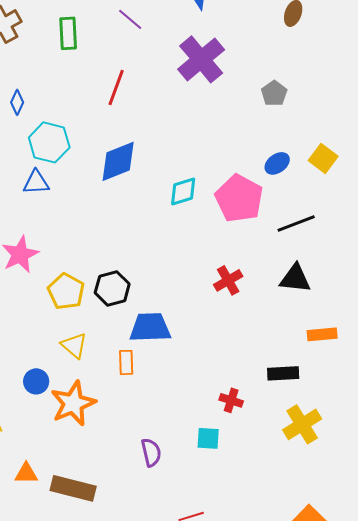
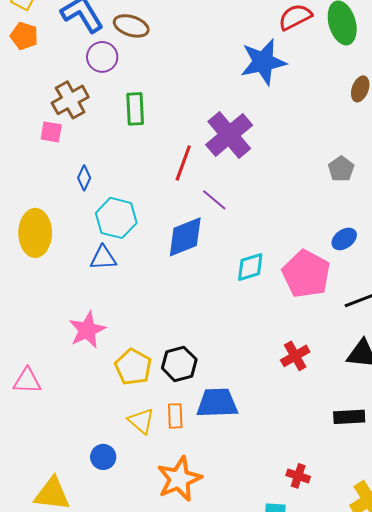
purple line: (130, 19) -> (214, 200), moved
purple cross: (201, 59) -> (229, 135), moved
orange rectangle: (126, 362) -> (175, 416), moved
black rectangle: (283, 373) -> (349, 417), moved
orange star: (73, 403) -> (179, 479), moved

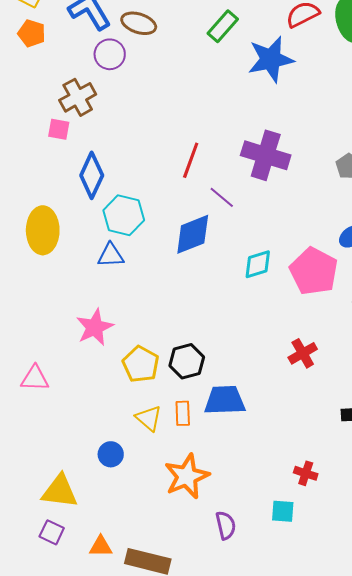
green rectangle: (135, 109) -> (223, 26), moved, turned 44
purple cross: (229, 135) -> (266, 155), moved, turned -33
blue diamond: (84, 178) -> (92, 175), size x1.8

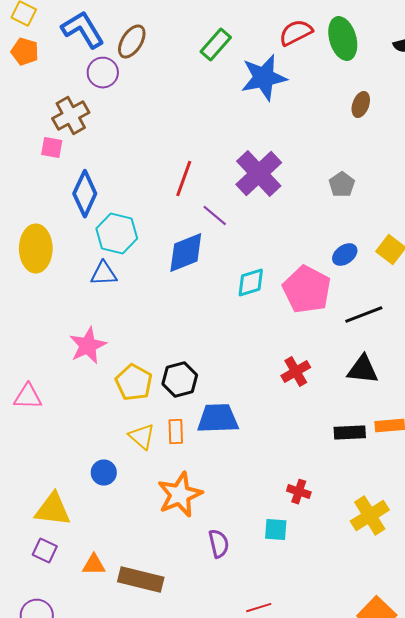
brown ellipse: (139, 23) -> (132, 42), turned -76
purple cross: (266, 155) -> (259, 174), turned 30

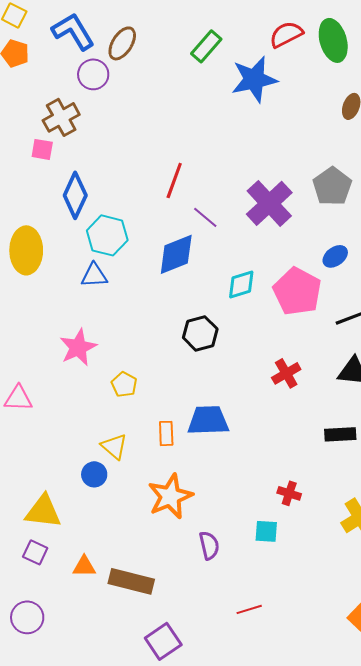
purple cross: (259, 174) -> (269, 203), moved
gray pentagon: (342, 185) -> (332, 186), size x1.5
black hexagon: (180, 380) -> (200, 333), moved
yellow pentagon: (134, 383) -> (124, 384), size x0.7
yellow triangle: (142, 437) -> (114, 446), moved

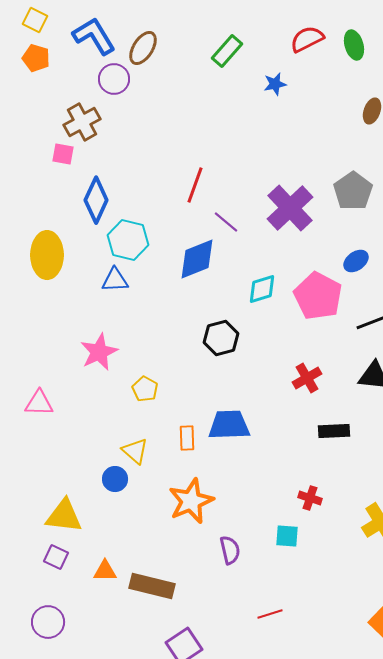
green ellipse: (333, 40) -> (354, 45), size x0.7
blue star: (254, 79) -> (275, 84), size x0.5
black rectangle: (340, 434) -> (334, 431), moved

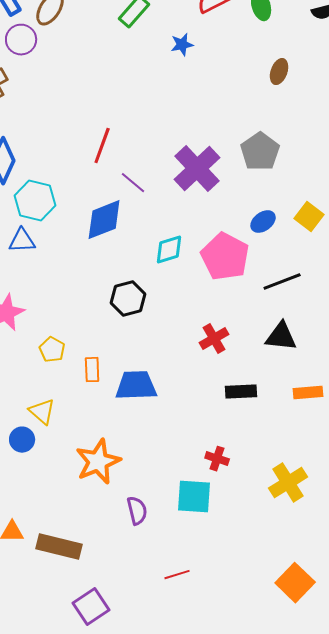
orange rectangle: (187, 438) -> (92, 370), moved
cyan square: (287, 536) -> (194, 497), size x1.5

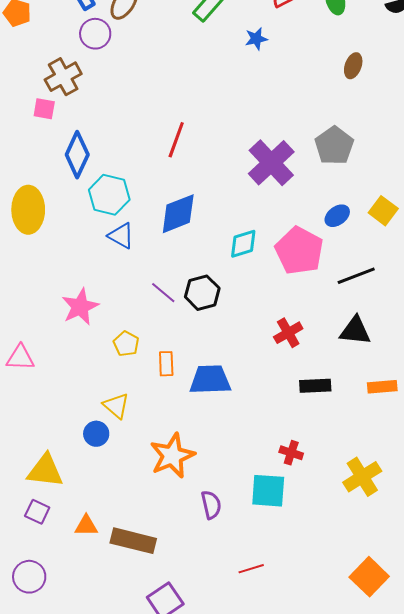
purple line: (133, 183) -> (163, 293), moved
blue triangle: (22, 241) -> (121, 236), moved, turned 32

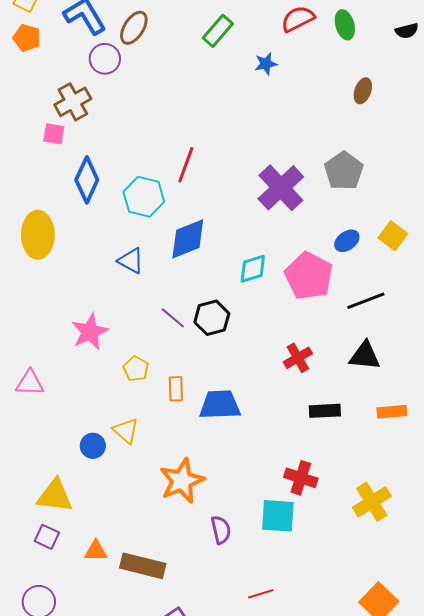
cyan hexagon: (109, 195) -> (144, 197), moved
blue circle: (96, 434) -> (93, 446), moved
red cross: (291, 453) -> (301, 478), size x1.4

